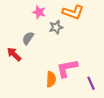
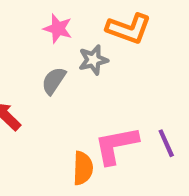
gray semicircle: (28, 38) -> (54, 81), moved
purple line: (91, 83) -> (166, 143), moved

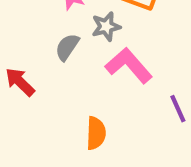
pink L-shape: (116, 145) -> (129, 65), moved, turned 60

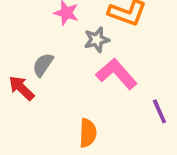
gray semicircle: (67, 47) -> (43, 65), moved

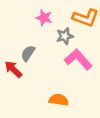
orange semicircle: (88, 133) -> (59, 100), turned -84

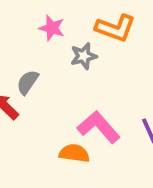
pink L-shape: (78, 59) -> (99, 127), moved

